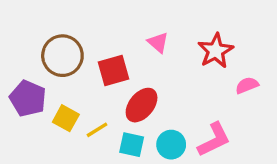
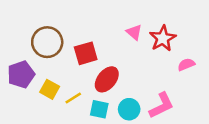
pink triangle: (158, 42) -> (134, 32), moved
purple pentagon: (28, 98) -> (21, 74), turned 30

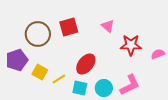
red star: (163, 38) -> (131, 45), moved, turned 30
red square: (86, 53) -> (69, 27), moved
pink semicircle: (186, 64) -> (158, 54), moved

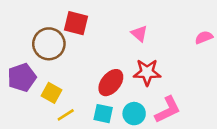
red square: (69, 27) -> (76, 23), moved, turned 30
red star: (131, 45) -> (147, 72), moved
pink semicircle: (158, 54) -> (204, 37), moved
yellow line: (59, 79) -> (66, 115), moved

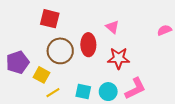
red square: (76, 23) -> (50, 19), moved
brown circle: (49, 44) -> (60, 51), moved
red ellipse: (111, 83) -> (88, 45), moved, turned -40

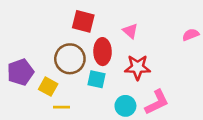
red square: (50, 19) -> (83, 21), moved
cyan square: (83, 92) -> (96, 79), moved
yellow line: (53, 93) -> (61, 107), turned 32

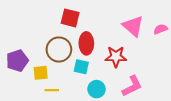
pink triangle: (130, 31) -> (133, 26), moved, size x1.6
yellow square: (48, 87) -> (41, 73), turned -35
cyan circle: (125, 106) -> (97, 89), moved

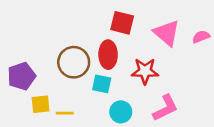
red square: (70, 18) -> (122, 23), moved
yellow square: (41, 73) -> (41, 104), moved

